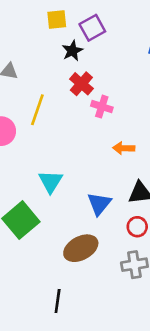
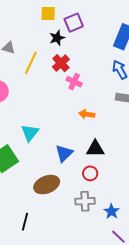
yellow line: (37, 110) -> (31, 63), moved

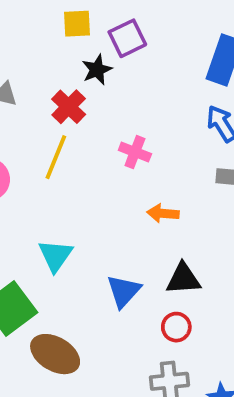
yellow line: (31, 63) -> (56, 157), moved
red cross: (61, 63) -> (69, 107), moved
brown ellipse: (47, 185) -> (55, 354), moved, turned 55

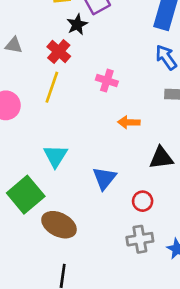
black triangle: (183, 279) -> (161, 158), moved

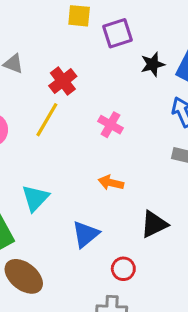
black star: (77, 24) -> (153, 64), moved
orange arrow: (129, 122) -> (111, 183), moved
black triangle: (161, 158) -> (154, 224), turned -30

